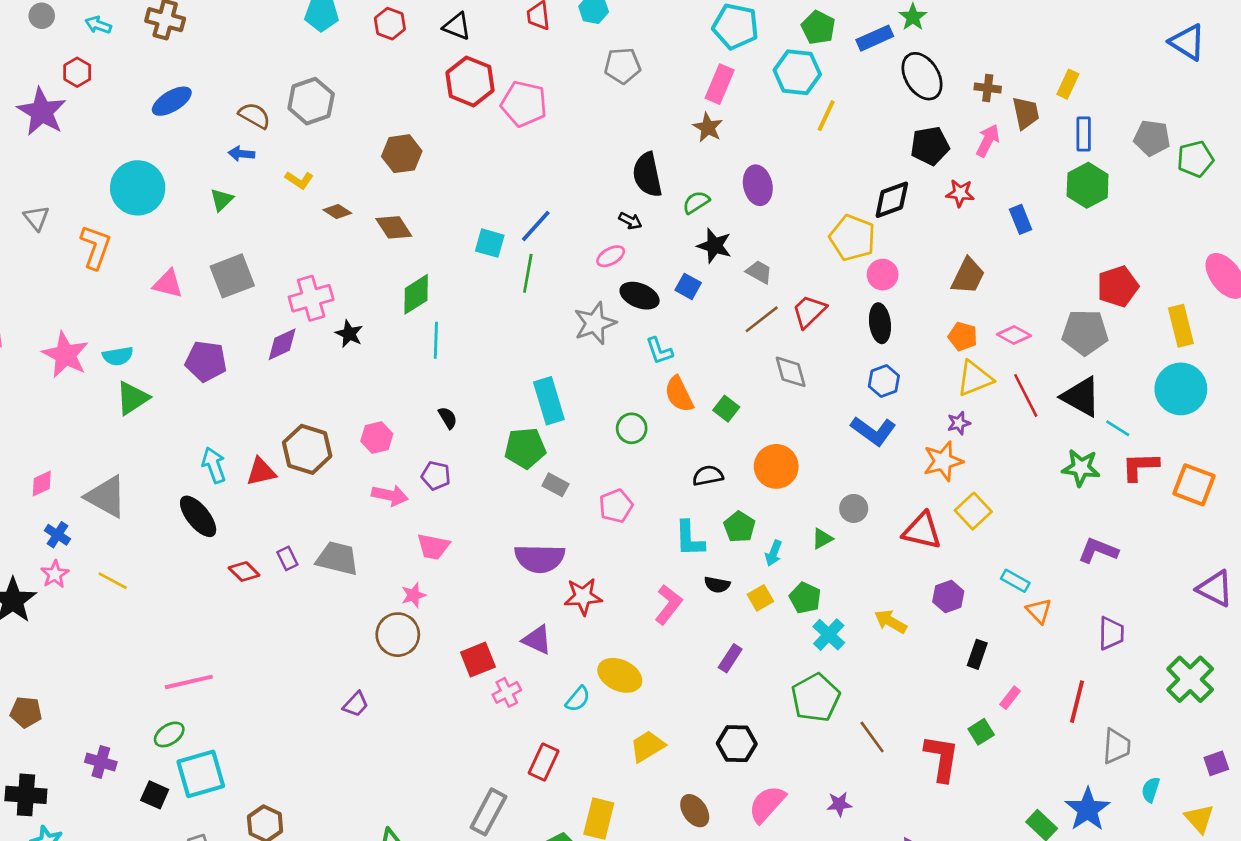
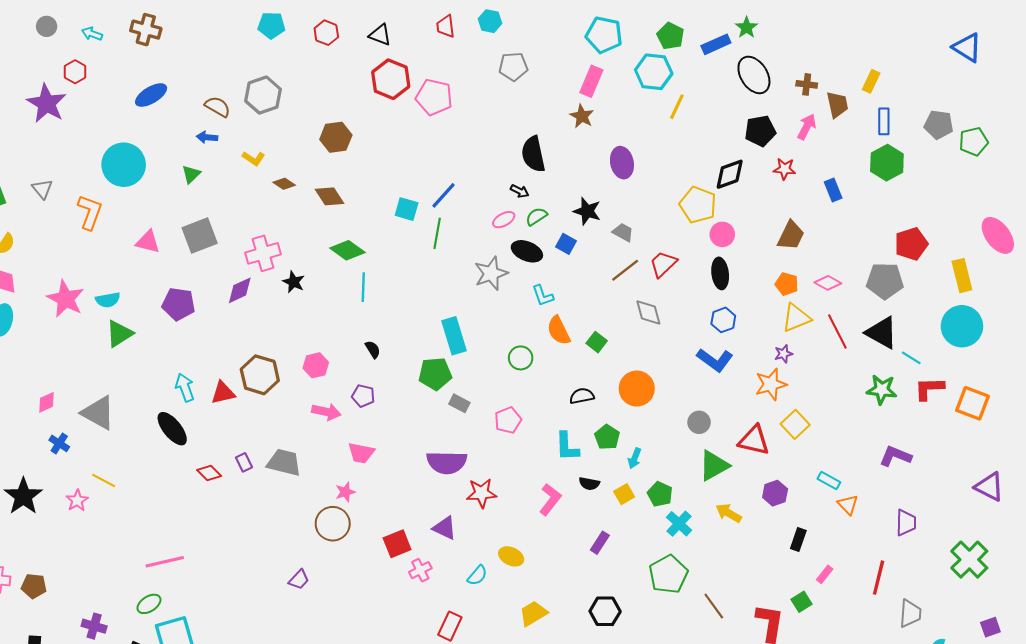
green semicircle: (696, 202) -> (536, 216), moved
green diamond: (416, 294) -> (347, 250), turned 68
green triangle: (822, 539) -> (714, 466), moved, size x1.8
pink star: (55, 574) -> (77, 500), moved
yellow ellipse: (620, 675) -> (511, 556), size x0.7

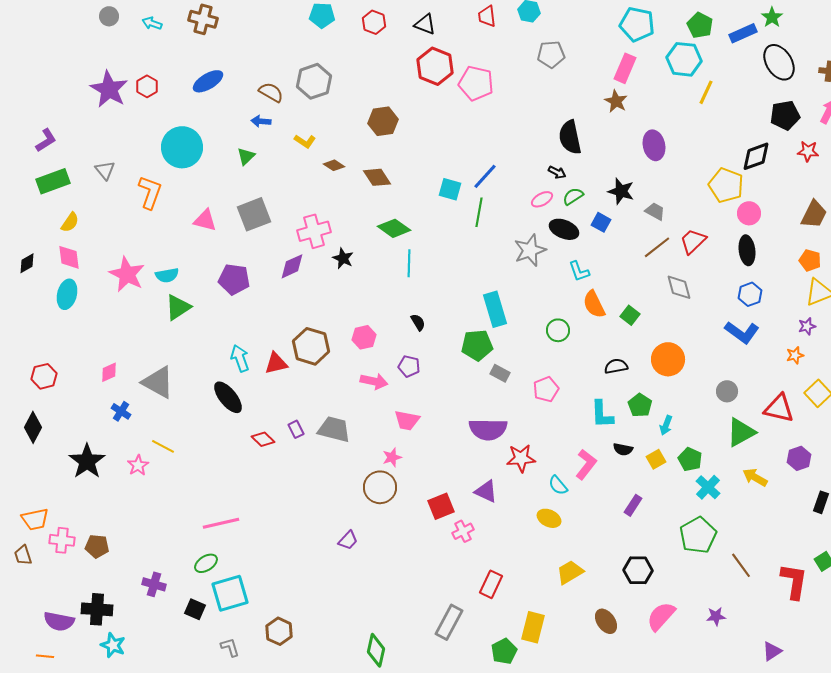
red hexagon: (75, 72) -> (147, 86), moved
orange star: (771, 384) -> (795, 355), size x0.6
cyan semicircle: (477, 575) -> (558, 485), moved, turned 100

